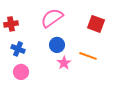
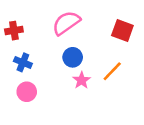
orange line: (88, 56) -> (112, 71), turned -66

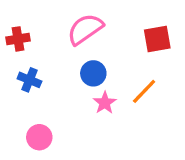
red square: (122, 31) -> (157, 39), turned -30
pink circle: (27, 92) -> (39, 137), moved

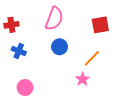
pink semicircle: (85, 29) -> (54, 19), turned 145
pink star: (105, 103) -> (83, 79), moved

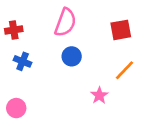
orange line: (92, 58) -> (125, 70), moved
pink circle: (25, 88) -> (16, 108), moved

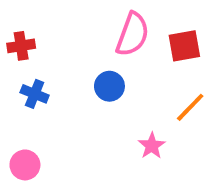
pink semicircle: (65, 22) -> (133, 34), moved

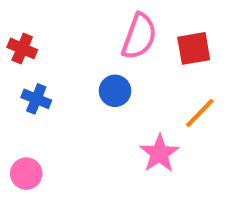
red cross: (21, 46) -> (22, 48), turned 32
pink star: (152, 146) -> (159, 153), size x1.4

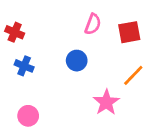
pink semicircle: (139, 36) -> (93, 24), size x0.7
pink circle: (26, 174) -> (28, 116), moved

